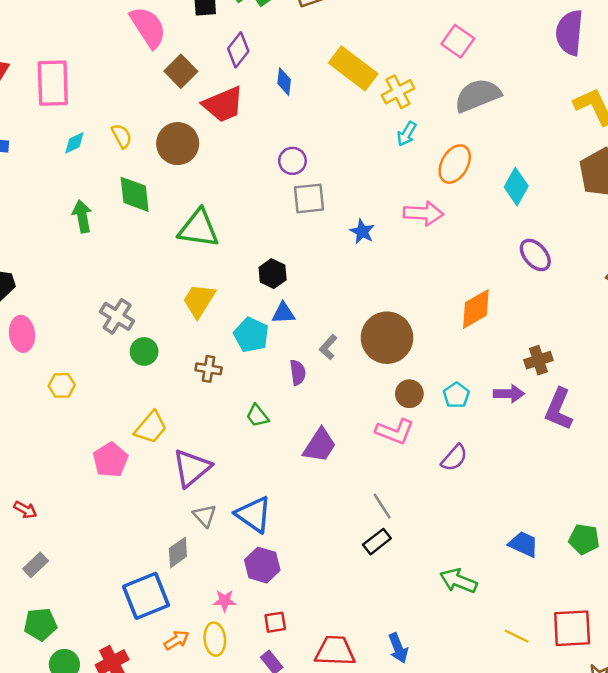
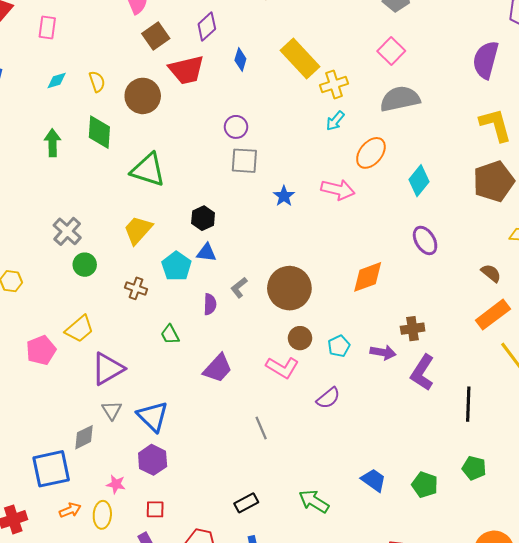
pink rectangle: (53, 83) -> (47, 28), size x0.6
black rectangle: (377, 542) -> (246, 503), moved

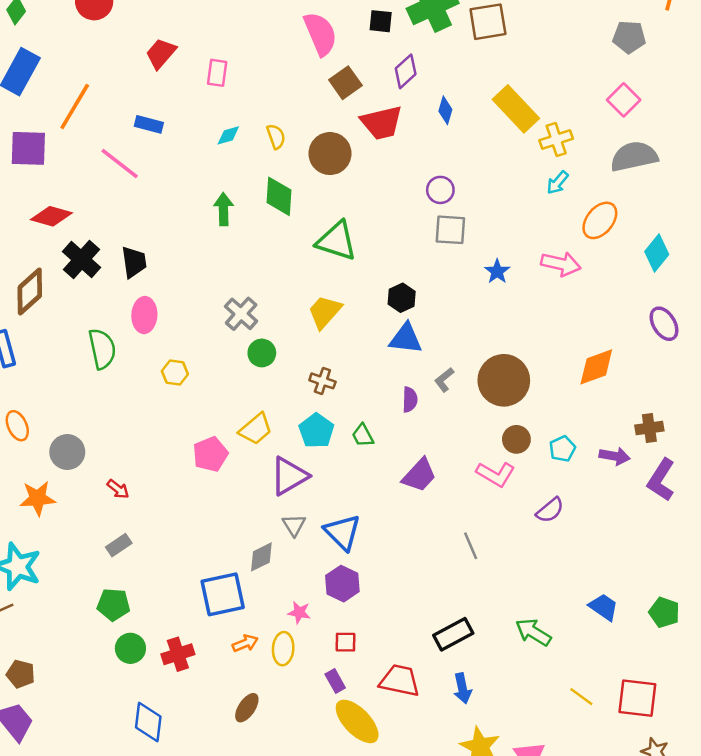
blue triangle: (206, 253) -> (406, 339), size x1.4
cyan pentagon: (176, 266) -> (316, 431), moved
black rectangle: (246, 503) -> (453, 634), size x1.4

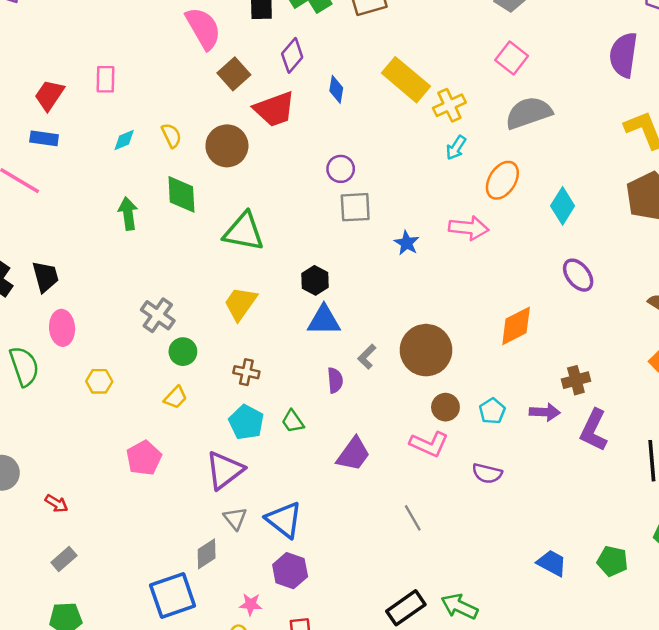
red trapezoid: (161, 53) -> (49, 95), moved
yellow trapezoid: (256, 429) -> (175, 397), moved, size x0.7
purple semicircle: (550, 510) -> (487, 473), turned 60
green arrow: (533, 632) -> (459, 606), moved

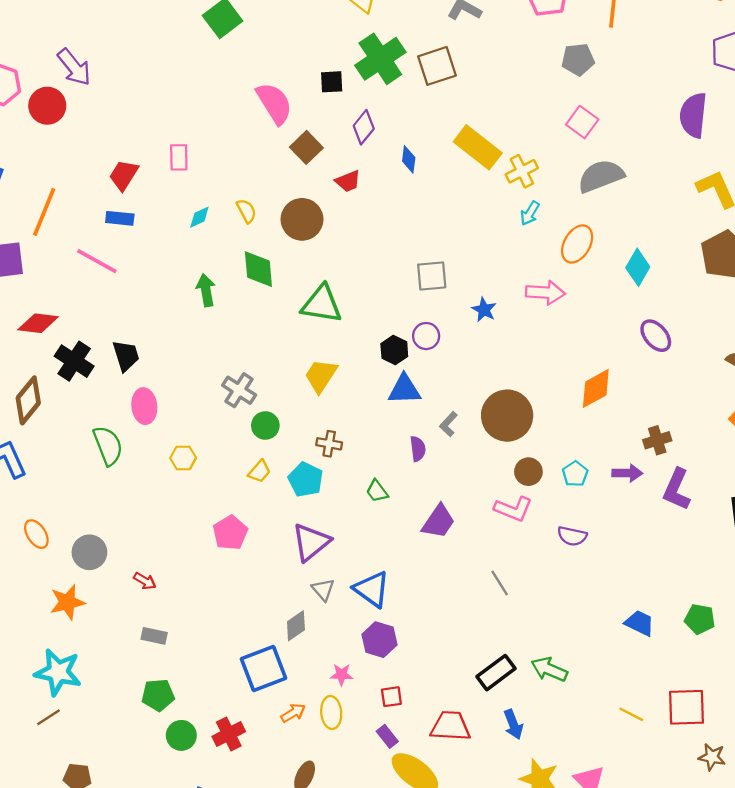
red trapezoid: (274, 109) -> (348, 181), size x0.6
purple circle: (341, 169) -> (426, 336), moved
cyan pentagon: (246, 422) -> (306, 480), moved
gray rectangle: (64, 559) -> (154, 636), turned 55

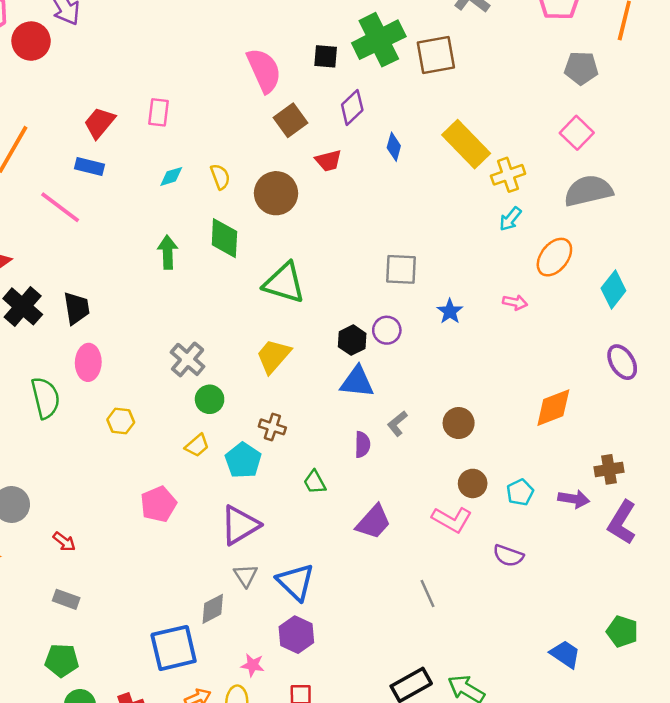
pink arrow: (545, 293) -> (515, 302), size x0.6
brown circle: (507, 416) -> (459, 423), size x0.6
green pentagon: (700, 619) -> (622, 631), moved

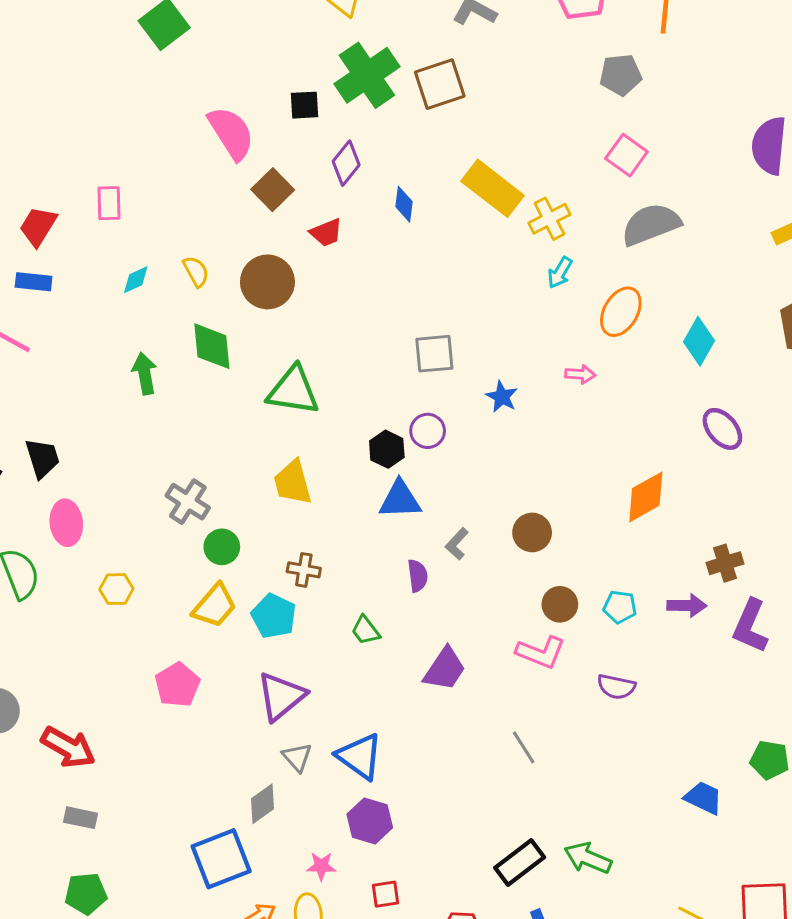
yellow trapezoid: (273, 356) -> (293, 482), turned -48
yellow trapezoid: (197, 445) -> (215, 606), size x1.5
cyan pentagon: (520, 492) -> (620, 607), turned -30
red arrow: (64, 542) -> (68, 747), size x1.8

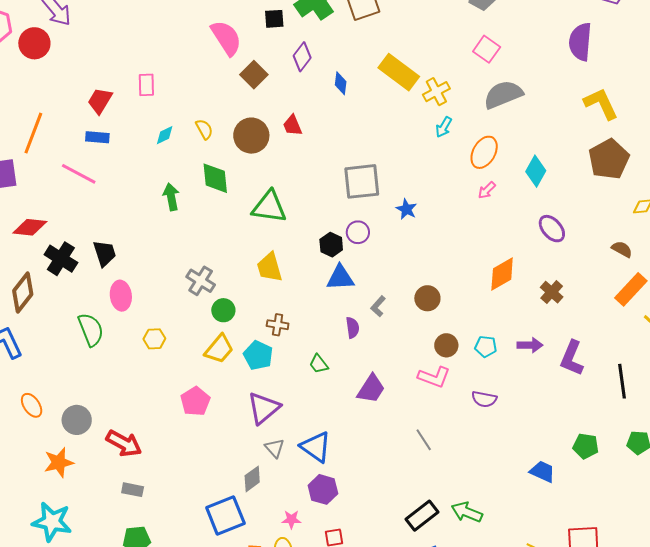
red trapezoid: (326, 233) -> (292, 125), moved, turned 90
gray square: (434, 354) -> (362, 181), size x1.4
pink arrow: (580, 374) -> (487, 190), moved, turned 132
brown cross: (725, 563) -> (552, 292), moved, turned -30

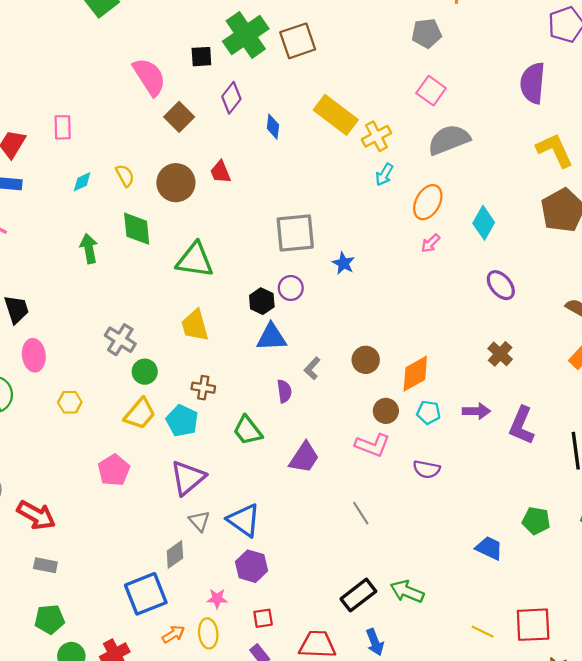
orange diamond: (502, 274) -> (415, 374), moved
green trapezoid: (319, 364) -> (248, 430), size x1.4

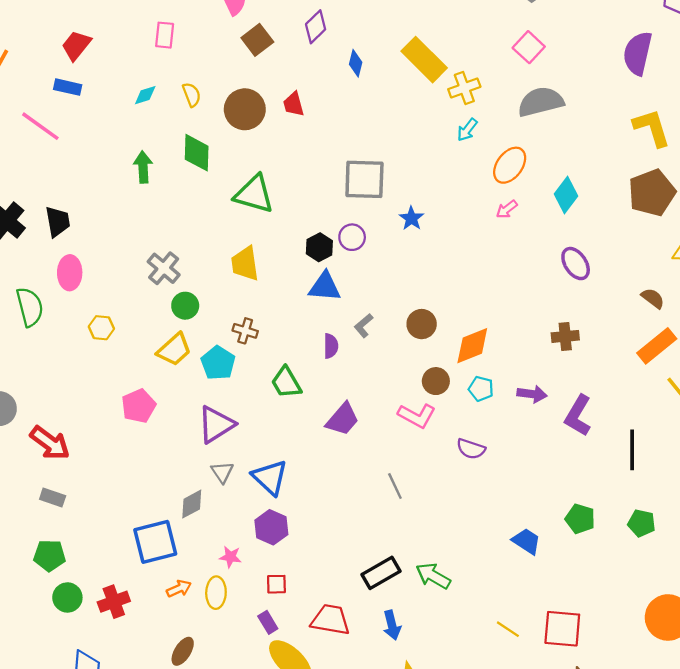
pink rectangle: (63, 127) -> (165, 35), moved
brown cross: (500, 354) -> (565, 336), turned 35

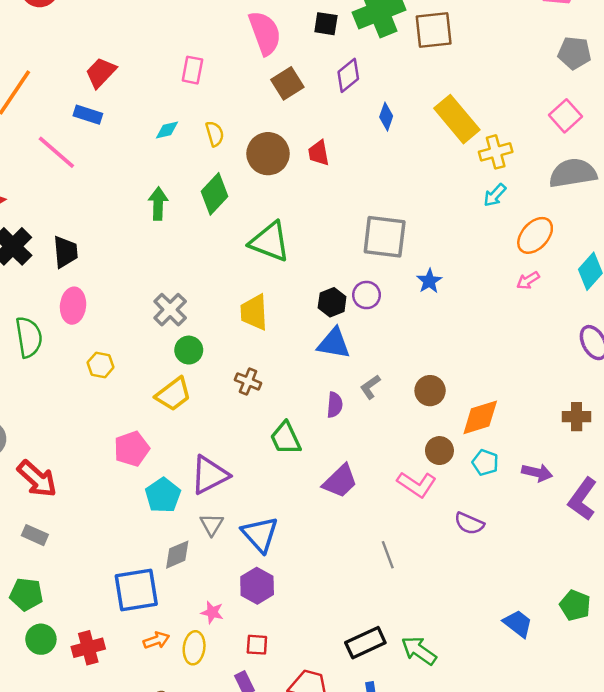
green diamond: (197, 153) -> (215, 194), turned 36
cyan pentagon: (218, 363) -> (163, 495), moved

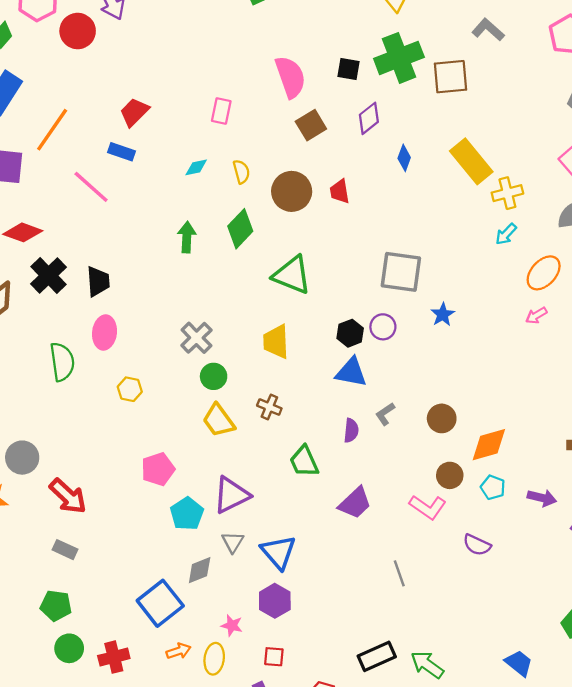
yellow trapezoid: (173, 394) -> (219, 420), moved, turned 90
blue square: (136, 590) -> (160, 603), turned -30
blue trapezoid: (518, 623) -> (519, 663), moved

